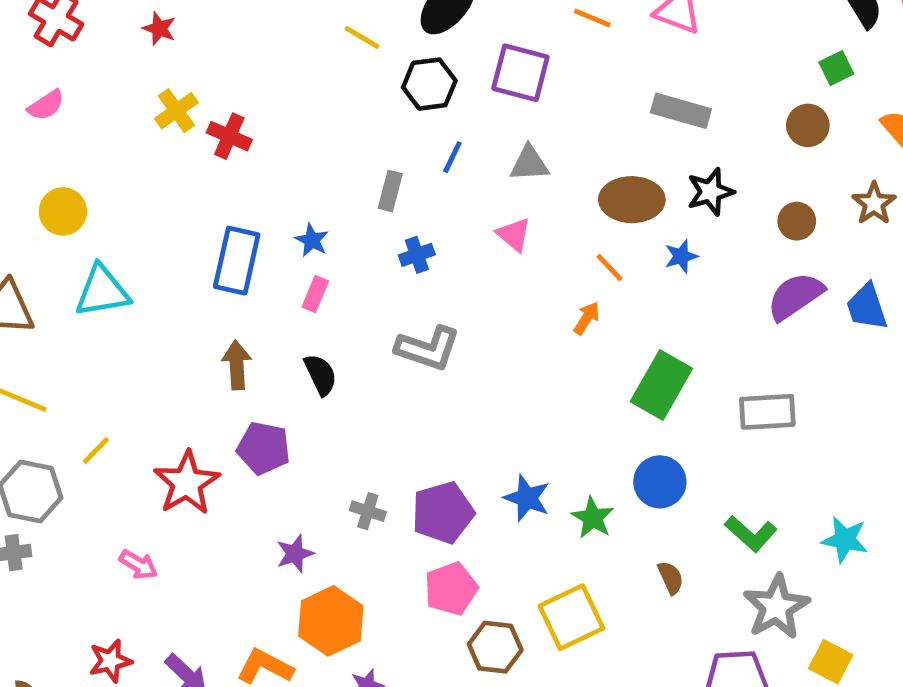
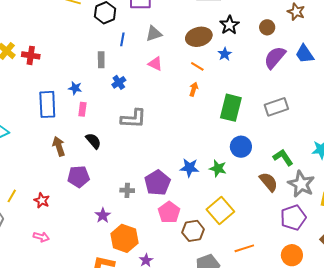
red star: (187, 483) -> (42, 200), moved, size x0.6
green L-shape: (751, 534) -> (283, 157), turned -150
brown semicircle: (671, 578) -> (269, 182), moved, size x1.5

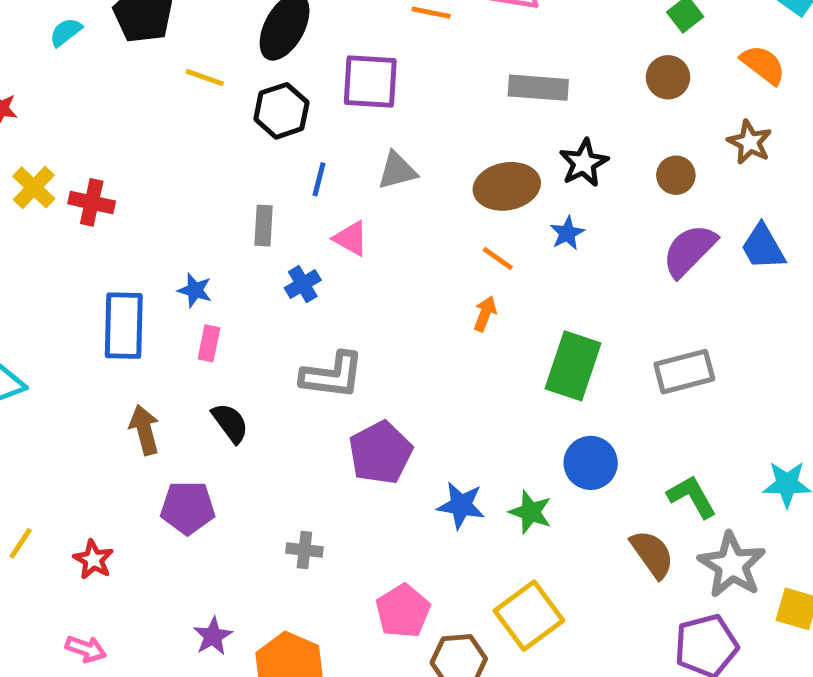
pink triangle: (155, 64) -> (351, 238), moved
purple pentagon: (157, 183) -> (380, 453), moved
purple star: (103, 215) -> (213, 636), moved

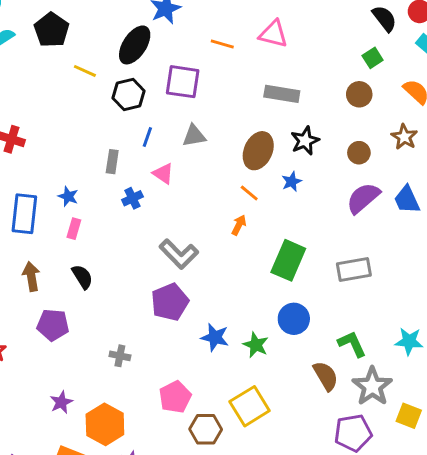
brown ellipse: (507, 186) -> (258, 151), turned -60
gray L-shape: (332, 375) -> (179, 254), moved, turned 33

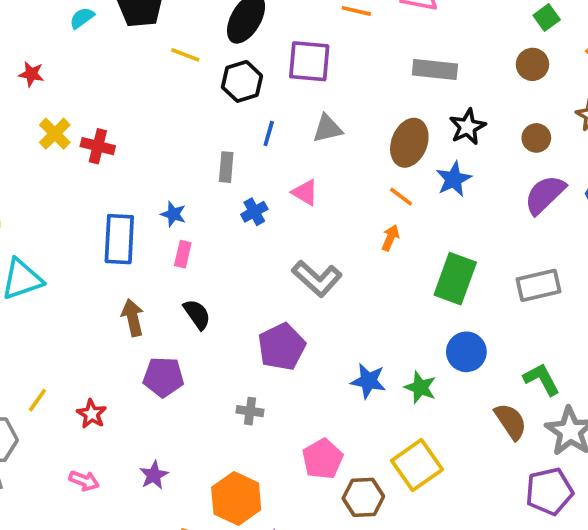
pink triangle: (163, 174) -> (305, 192), moved
blue star: (292, 182) -> (454, 179), size x1.4
purple pentagon: (170, 302) -> (282, 347), moved
purple star: (61, 402) -> (154, 475), moved

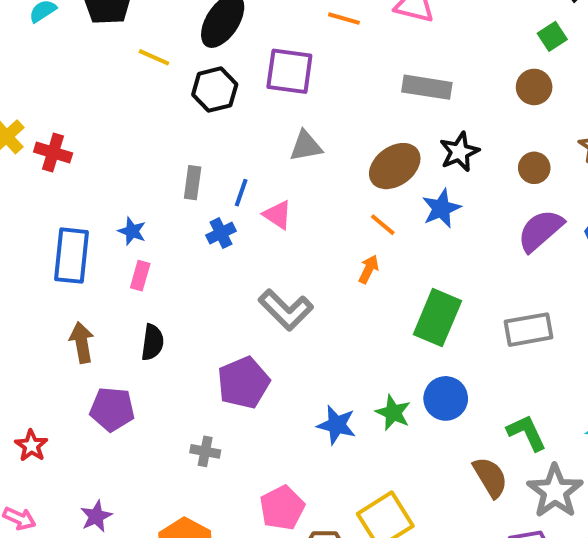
blue line: (269, 134) -> (241, 193), moved
brown ellipse: (409, 143) -> (395, 166), turned 30
black semicircle: (197, 314) -> (152, 342), turned 40
green star: (420, 387) -> (393, 413), moved

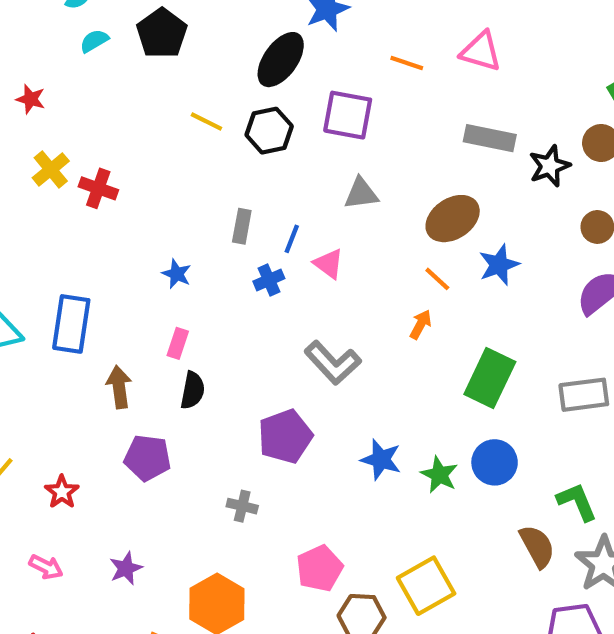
yellow line: (154, 57) -> (206, 122), moved
black star: (459, 152) -> (550, 166), moved
blue rectangle: (71, 256) -> (71, 324), moved
pink rectangle: (140, 276) -> (178, 343), moved
blue star: (337, 425) -> (381, 460), moved

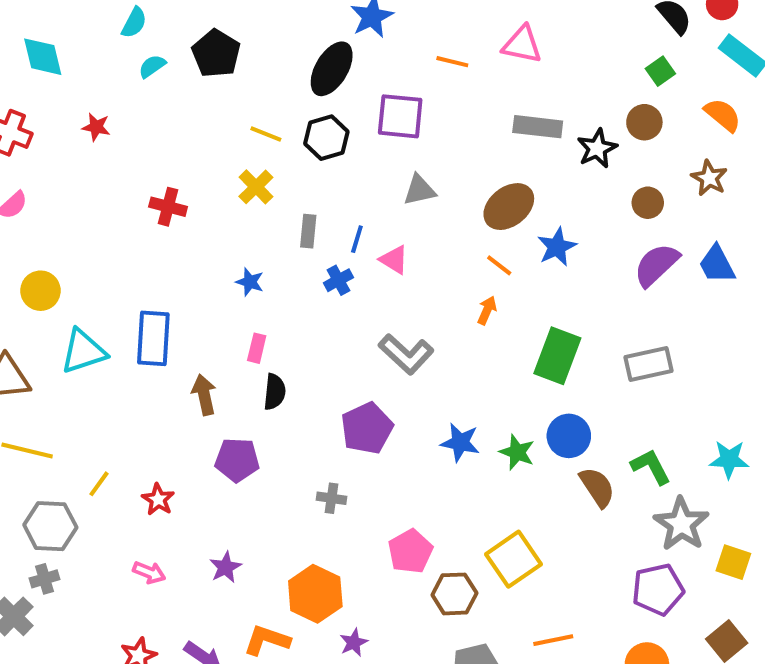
yellow cross: (51, 169) -> (256, 187), moved
brown semicircle: (537, 546) -> (597, 487), moved

